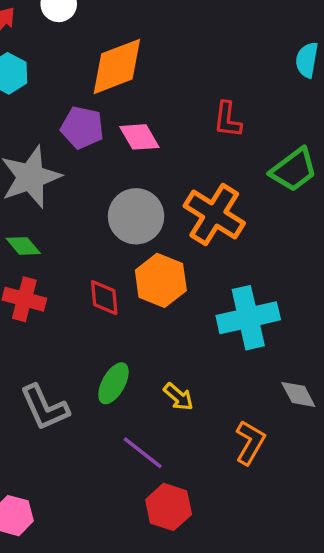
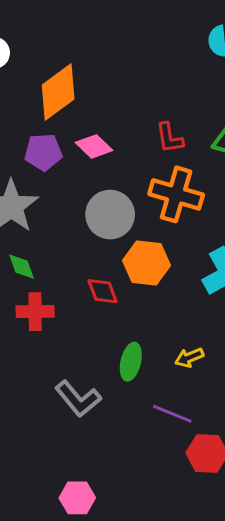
red L-shape: (228, 120) -> (169, 138), moved
green diamond: (23, 246) -> (22, 267), turned 36
yellow arrow: (178, 397) -> (189, 358), turned 132

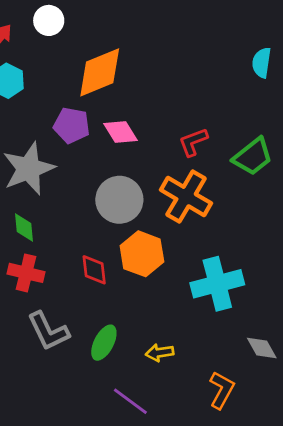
red L-shape: (169, 138) -> (193, 142), turned 64
gray L-shape: (78, 399) -> (48, 331), moved

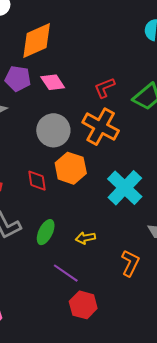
cyan cross: (217, 284) -> (125, 188), turned -30

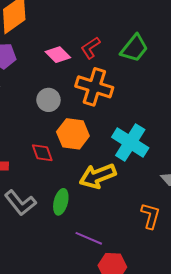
pink diamond: (53, 82) -> (58, 55), moved
gray circle: (53, 130) -> (48, 100), size x0.7
yellow arrow: (85, 238) -> (98, 176), moved, size x1.8

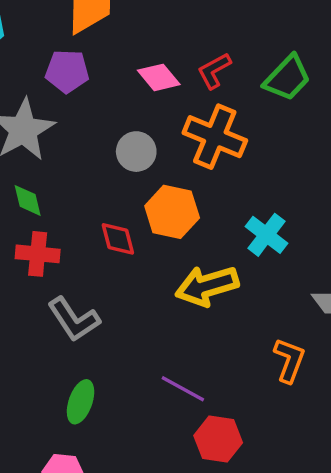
cyan cross: (130, 142) -> (266, 235), size x0.7
green ellipse: (61, 202) -> (81, 402), moved

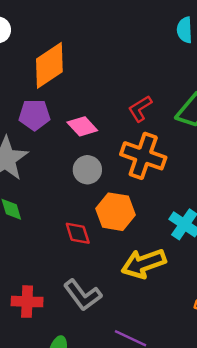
pink diamond: (159, 77) -> (82, 126), moved
red cross: (38, 254) -> (27, 302), moved
gray L-shape: (74, 319) -> (83, 295), moved

